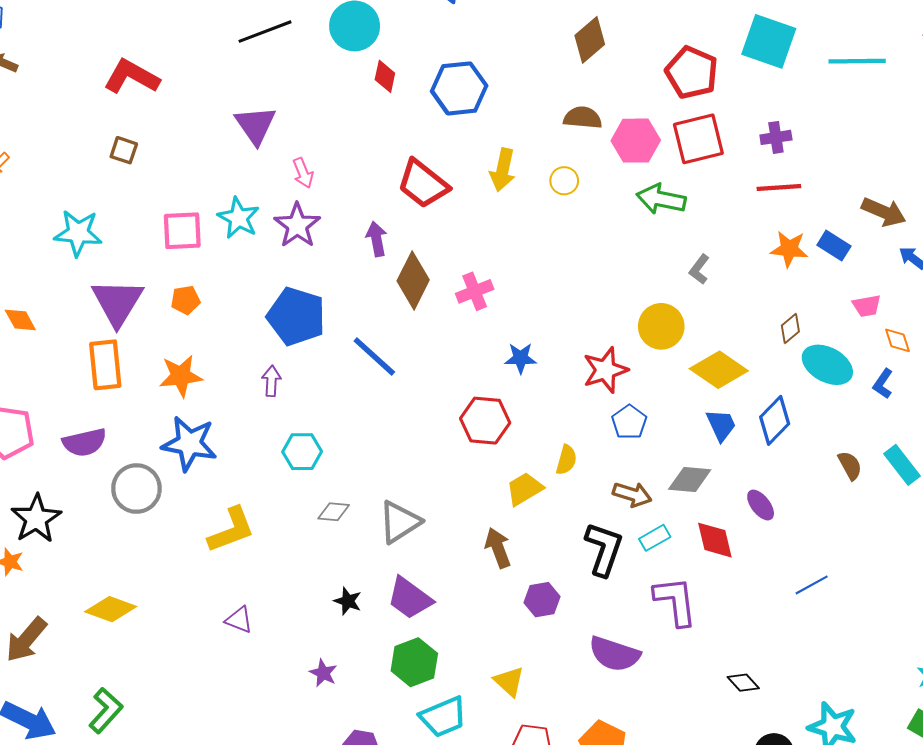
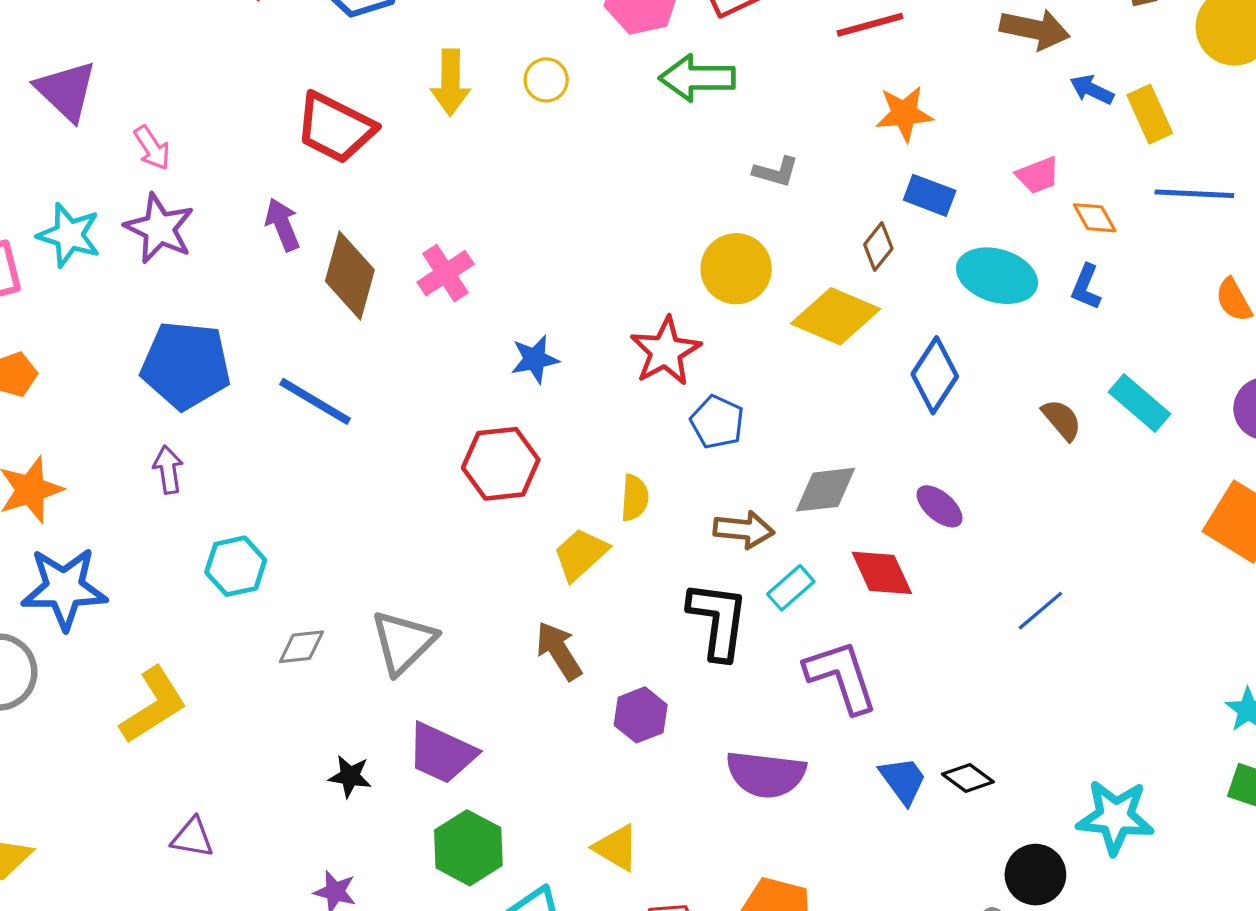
blue rectangle: (834, 246) -> (930, 195), moved
gray L-shape: (699, 269) -> (776, 172), turned -100
brown diamond: (790, 329) -> (878, 247), moved
blue trapezoid: (721, 425) -> (903, 780), moved

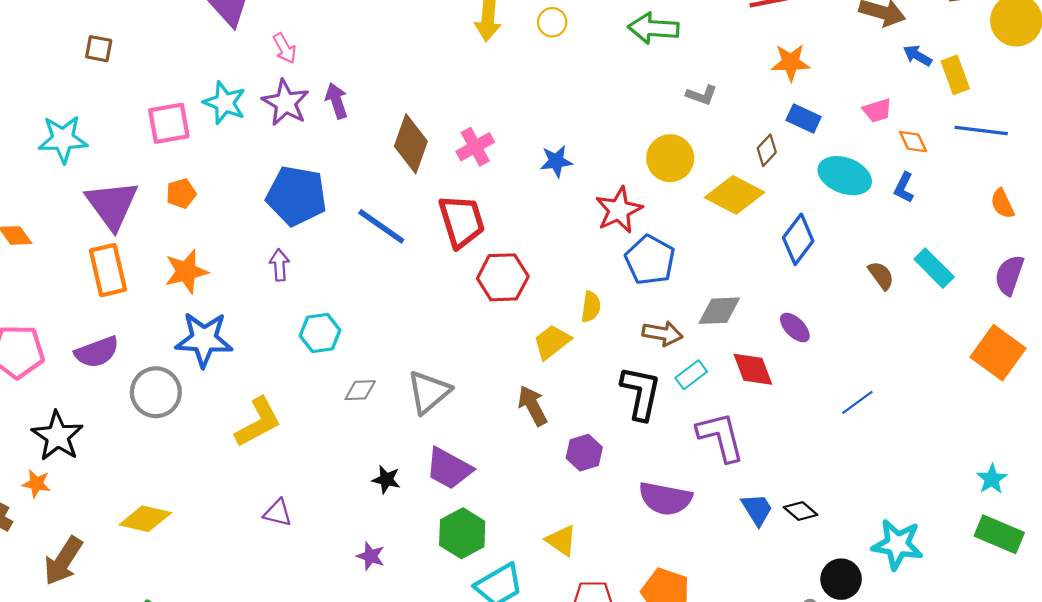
red trapezoid: (335, 128) -> (462, 221), moved, turned -138
purple arrow: (282, 225) -> (337, 101), moved
blue star: (535, 359) -> (556, 161), moved
blue pentagon: (717, 422) -> (650, 260), size x1.4

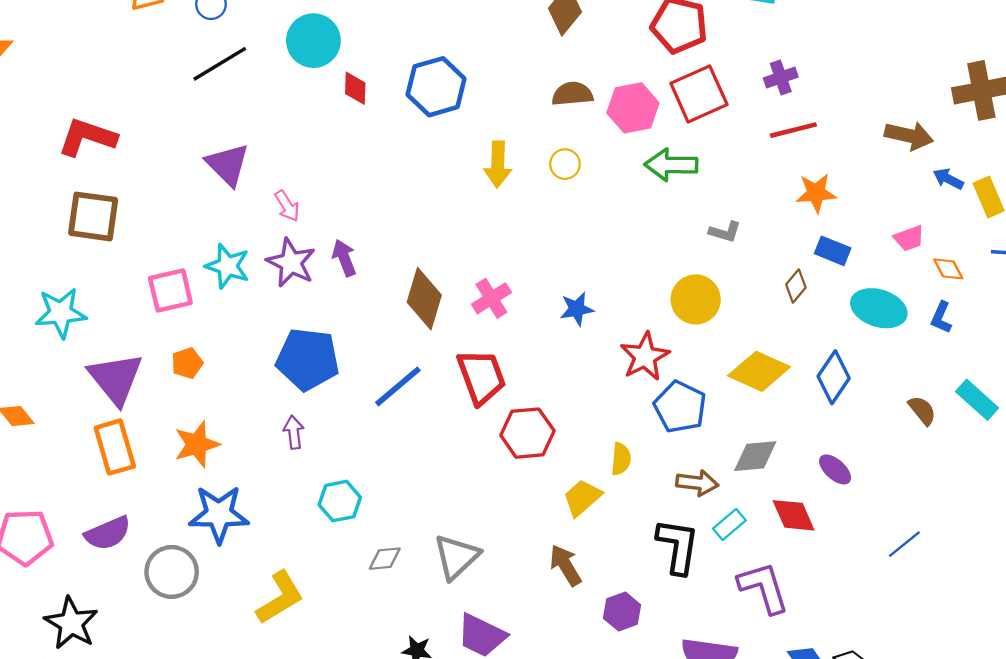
brown square: (99, 49) -> (93, 216), size x1.8
yellow diamond: (735, 195) -> (759, 371), moved
blue line: (381, 226) -> (398, 386), turned -72

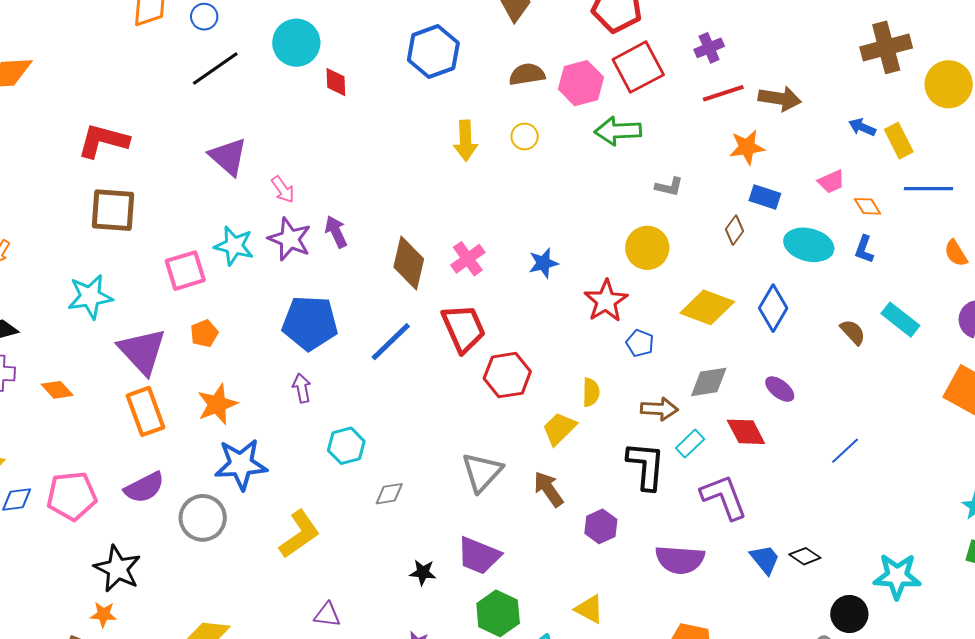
blue hexagon: (436, 87) -> (433, 52), moved
brown arrow: (909, 136) -> (780, 99), moved
blue pentagon: (680, 407) -> (640, 343), size x0.6
gray triangle: (456, 557) -> (482, 472), moved

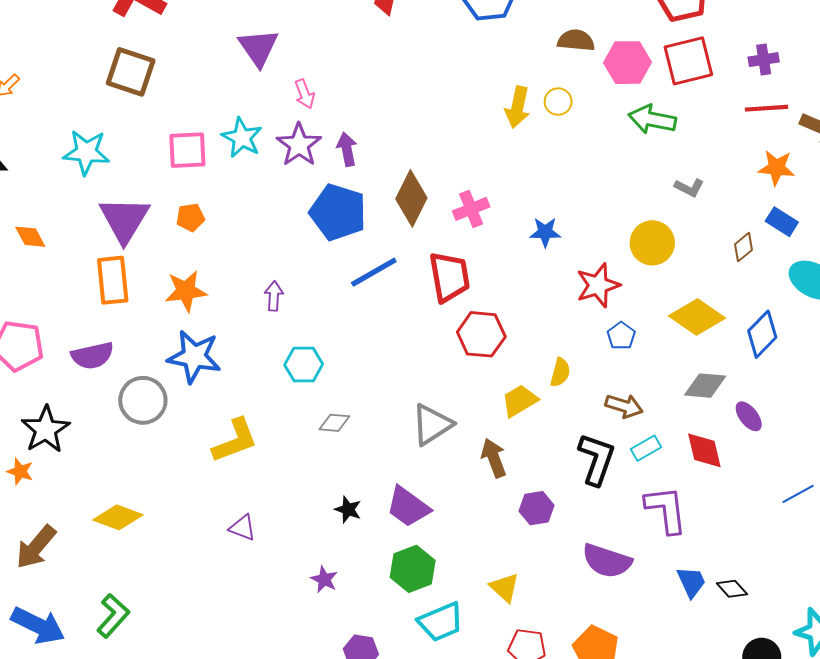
yellow arrow: (466, 141) -> (517, 107), moved
blue pentagon: (310, 323) -> (338, 212), moved
gray diamond: (709, 382) -> (705, 386), moved

